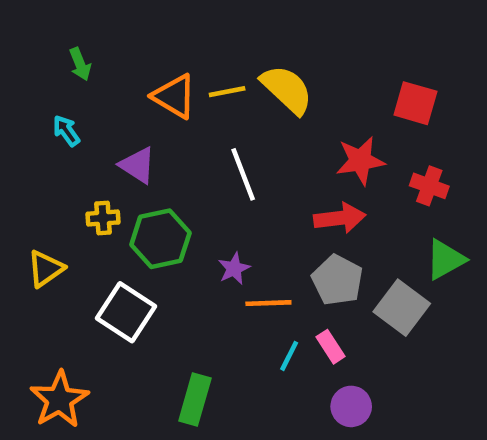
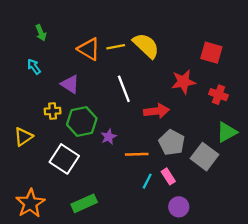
red arrow: (340, 218) -> (157, 111), moved
purple star: (234, 269) -> (109, 137), moved
green rectangle: (195, 400) -> (84, 203), moved, turned 50

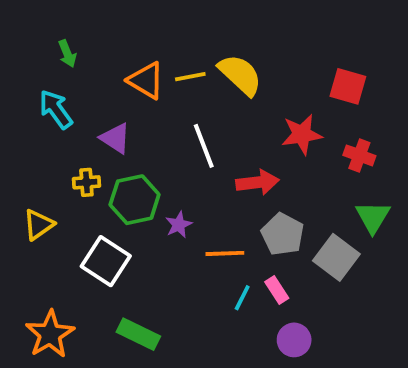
cyan arrow: (34, 67) -> (56, 109), size x1.5
green triangle: (227, 132) -> (373, 217), turned -30
green rectangle: (84, 203) -> (138, 334), turned 50

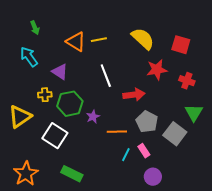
yellow semicircle: (240, 75) -> (143, 39), moved
yellow triangle: (38, 225) -> (20, 117), size x1.4

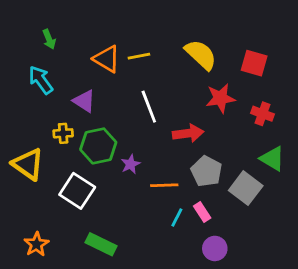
green triangle: (194, 113) -> (272, 159), turned -30
yellow triangle: (20, 117) -> (28, 164), turned -50
orange star: (26, 174) -> (36, 244), size x0.7

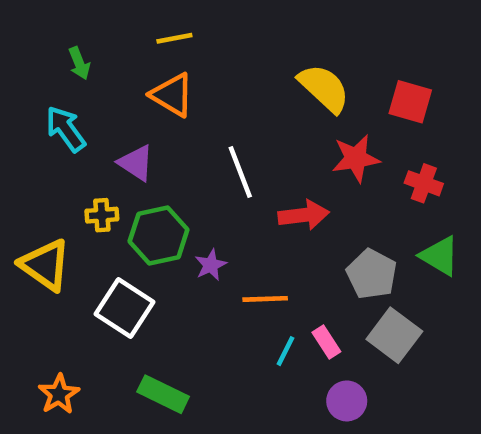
yellow line: (139, 56) -> (174, 38), moved
gray pentagon: (206, 171) -> (372, 274), moved
gray square: (246, 188) -> (394, 335), moved

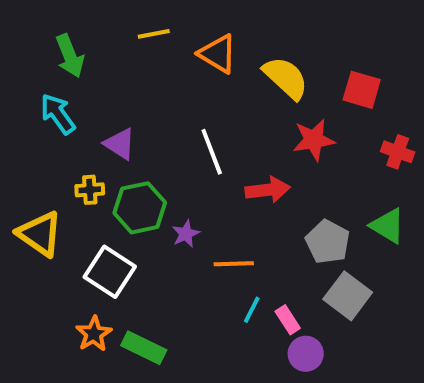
green arrow: (79, 63) -> (70, 56), size x1.5
orange triangle: (172, 95) -> (218, 54), moved
red cross: (424, 183) -> (398, 152), moved
pink rectangle: (326, 342) -> (288, 320), moved
orange star: (59, 394) -> (94, 334), moved

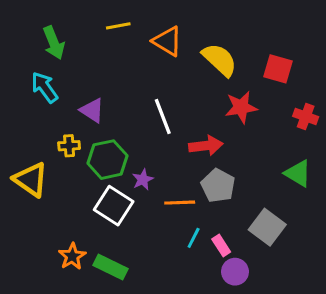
gray pentagon: (328, 242) -> (218, 186), moved
white square: (110, 272) -> (114, 206), moved

